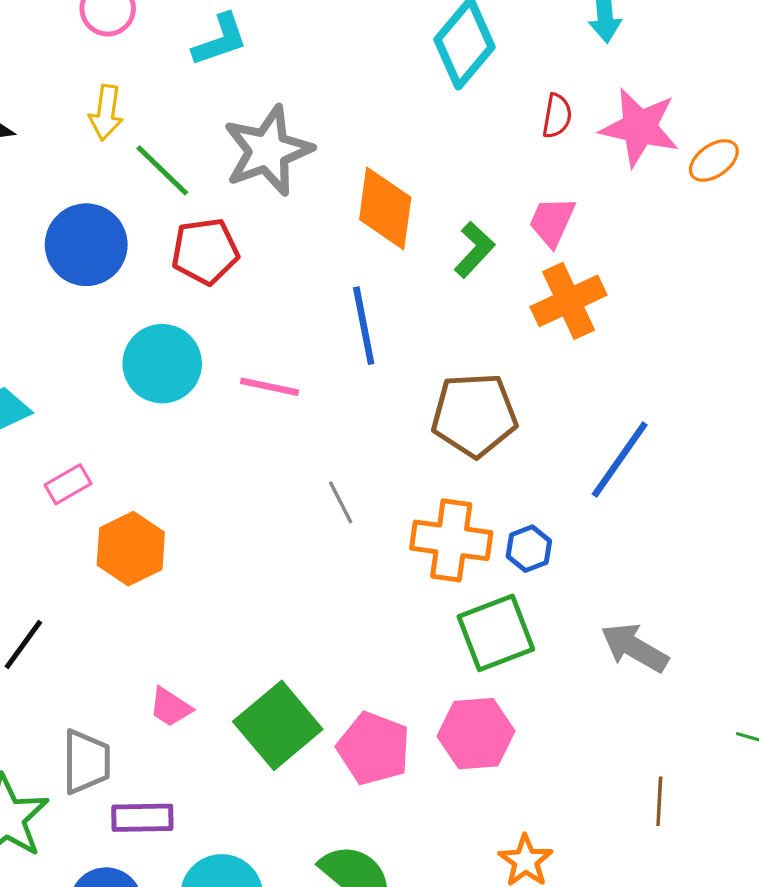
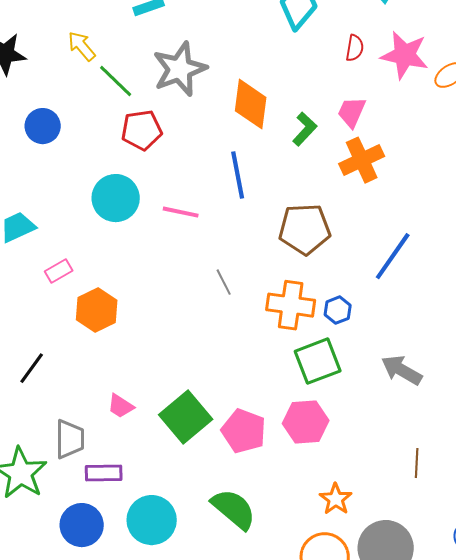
yellow arrow: (106, 113) -> (82, 46), turned 132
blue circle: (86, 245) -> (43, 126), moved, size x0.7

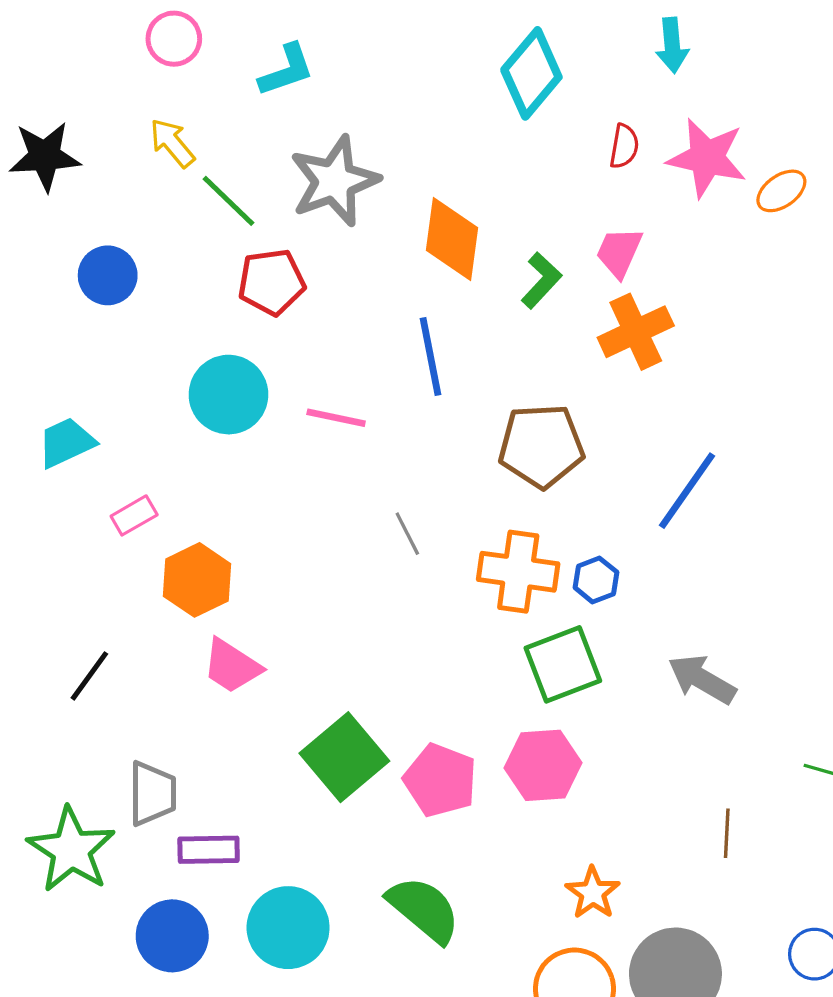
pink trapezoid: (121, 406) -> (232, 666), moved, size x1.4

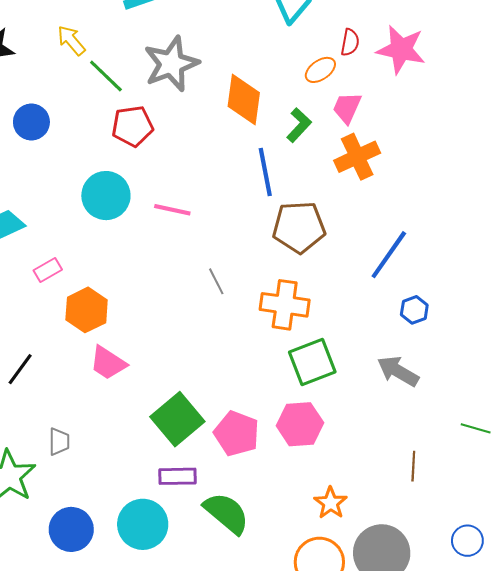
orange ellipse: (781, 191) -> (320, 70), moved
blue line: (430, 356) -> (265, 172), moved
blue hexagon: (596, 580) -> (414, 310), moved
gray trapezoid: (152, 794) -> (59, 442), size x0.7
purple rectangle: (209, 850) -> (177, 476), moved

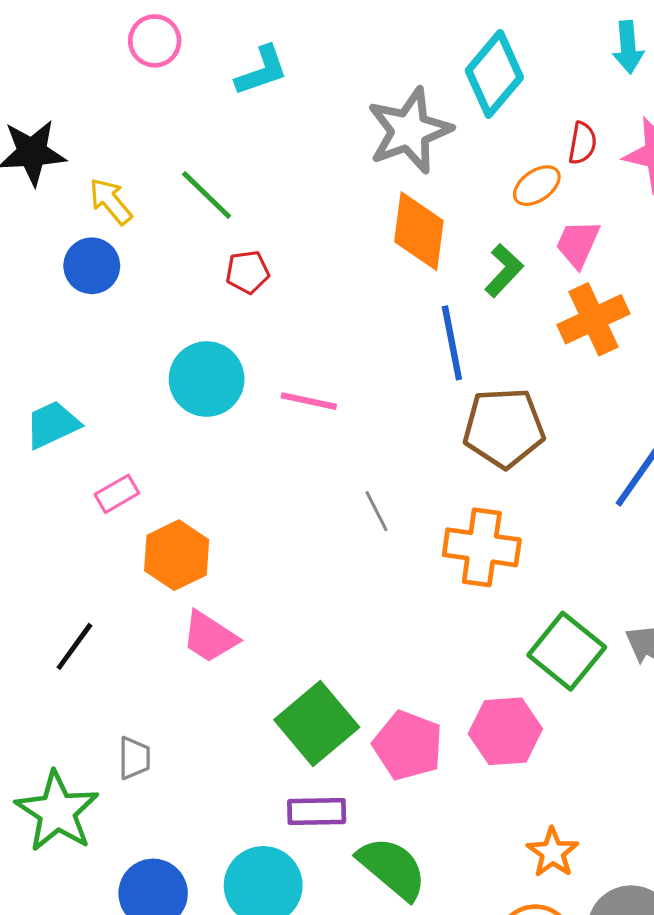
yellow arrow: (71, 40) -> (111, 201), moved
gray star: (171, 64) -> (409, 131), moved
red pentagon: (133, 126) -> (247, 272), size x0.7
green square: (312, 362) -> (567, 651), moved, turned -30

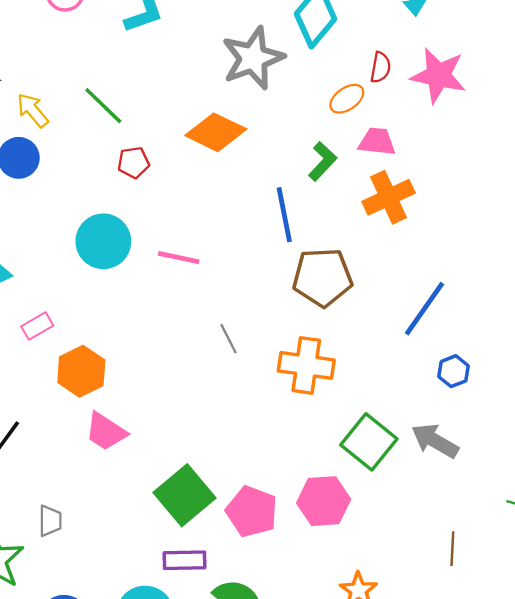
orange diamond: (419, 231) -> (216, 132), moved, turned -72
pink trapezoid: (578, 244) -> (377, 142), turned 72

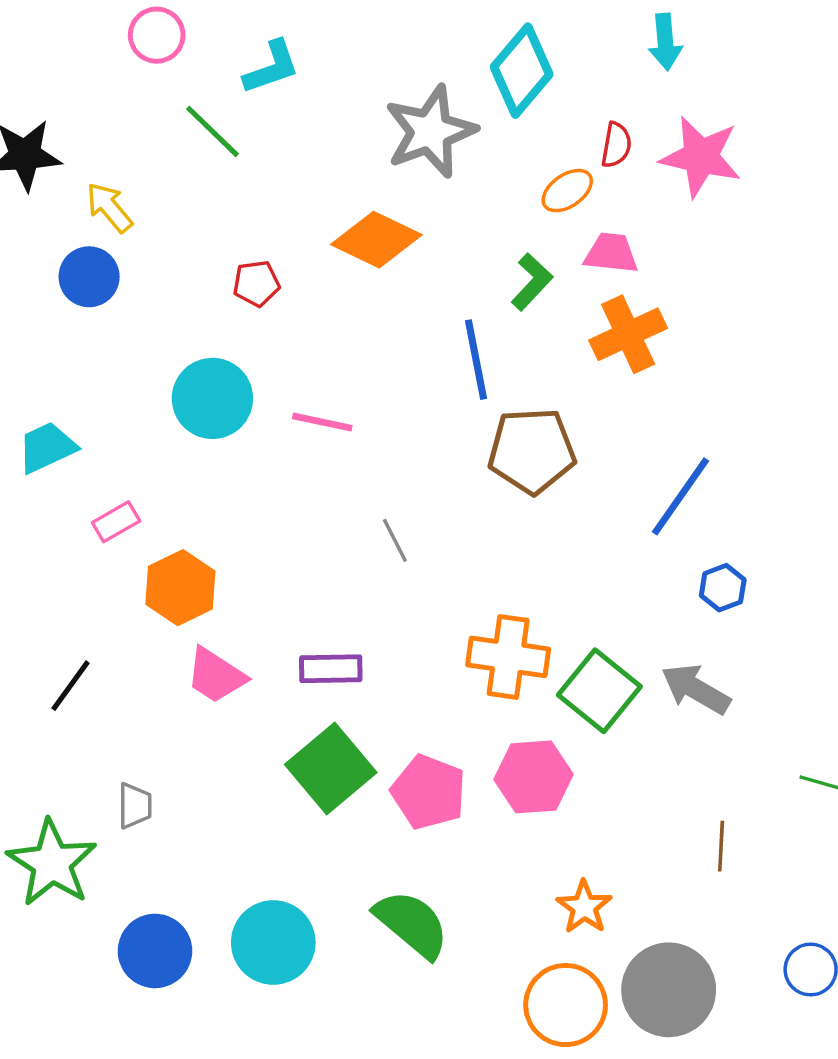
green line: (103, 106) -> (212, 131), moved
orange cross: (306, 365) -> (508, 657), moved
purple rectangle: (185, 560) -> (331, 669), moved

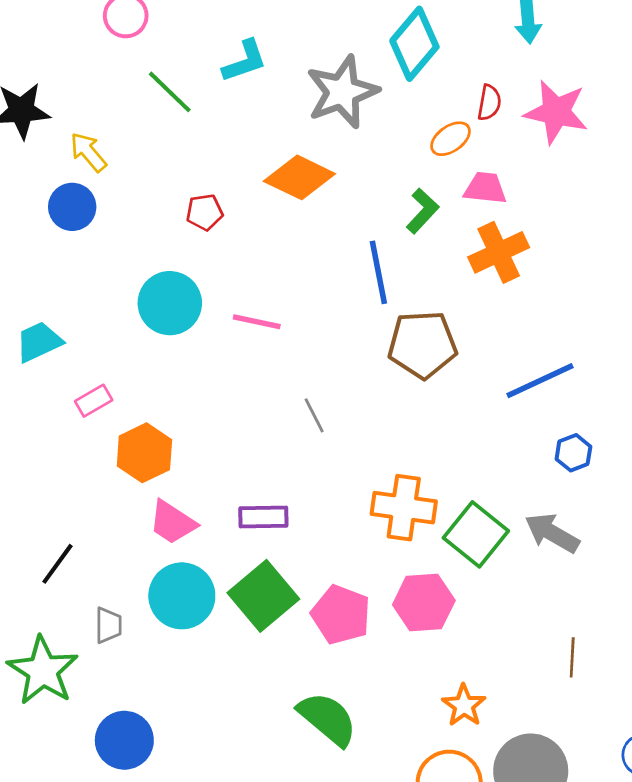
cyan L-shape: (272, 67) -> (245, 61), moved
blue line: (680, 496) -> (540, 381), turned 30
black line: (70, 686) -> (58, 564), moved
cyan circle: (273, 942) -> (182, 596), moved

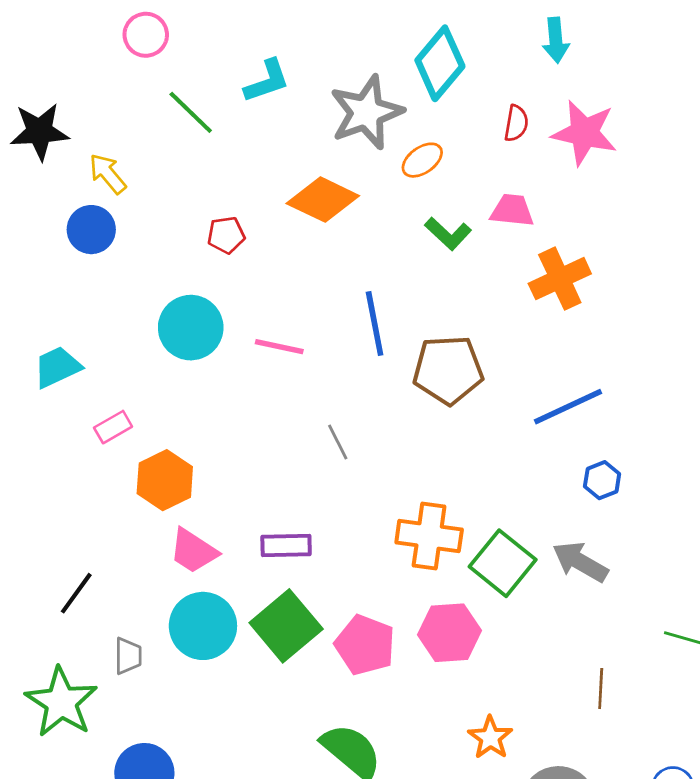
orange ellipse: (450, 139) -> (422, 160), moved
green L-shape: (422, 211) -> (448, 234), turned 90
orange cross: (499, 252) -> (560, 279), moved
blue line: (378, 272) -> (375, 324), moved

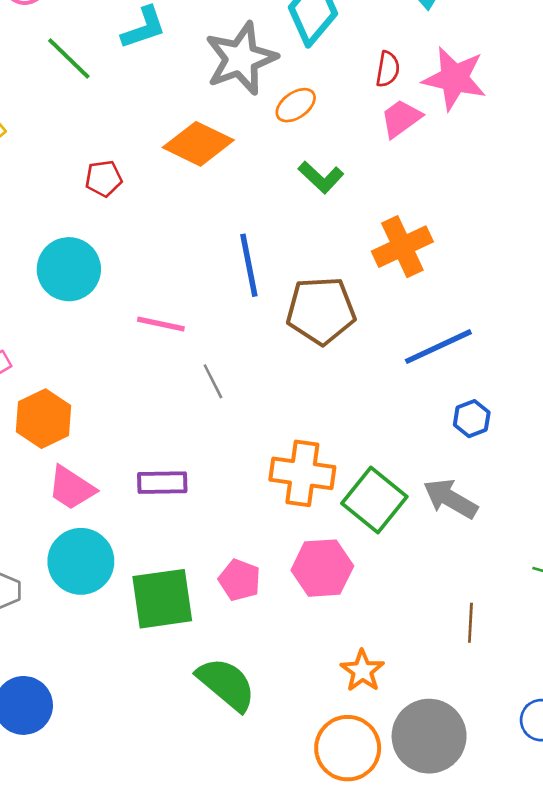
pink trapezoid: (512, 210) -> (401, 118), moved, turned -42
orange cross: (560, 279) -> (402, 247), moved
pink line: (279, 347) -> (161, 324), moved
green square: (286, 626) -> (162, 599), moved, turned 32
pink pentagon: (365, 645) -> (240, 580), size x0.7

